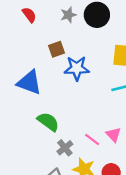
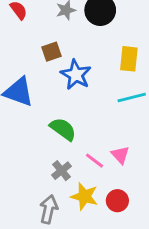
blue star: (77, 68) -> (76, 75), turned 30
green semicircle: (48, 122) -> (63, 129), moved

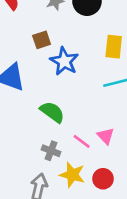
gray cross: (62, 171) -> (51, 151), turned -30

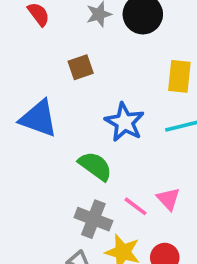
blue star: (64, 61) -> (125, 122), moved
gray cross: (51, 151) -> (93, 219), size x1.4

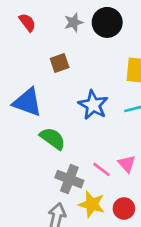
green semicircle: (95, 166) -> (53, 139), moved

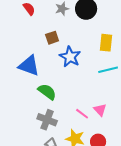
blue star: (93, 105) -> (70, 57), moved
gray cross: (69, 179) -> (47, 120), moved

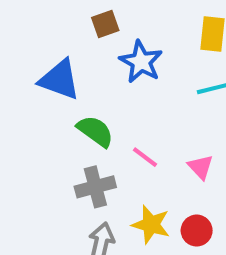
pink line: (82, 114) -> (145, 157), moved
gray cross: (47, 120) -> (95, 187), turned -36

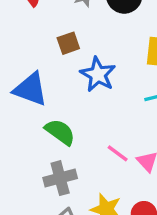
pink line: (145, 157) -> (118, 153), moved

